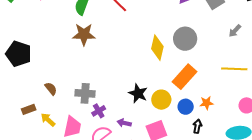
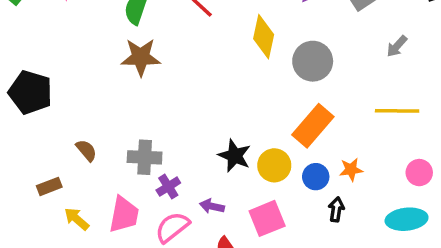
yellow diamond: (157, 48) -> (264, 37), moved
yellow arrow: (48, 120) -> (77, 219), moved

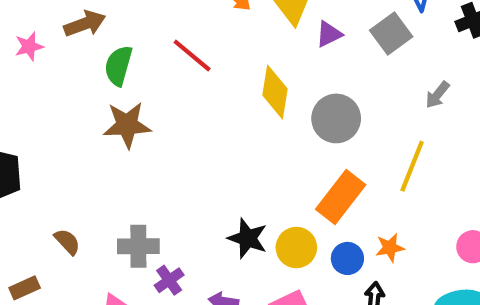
yellow line: (397, 111) -> (412, 166), moved, turned -66

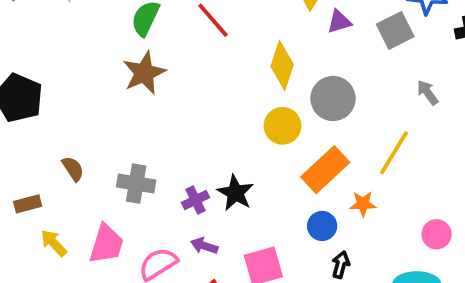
gray arrow: (437, 95) -> (428, 92), turned 96
brown star: (127, 125) -> (144, 73), turned -30
yellow circle: (296, 247) -> (282, 126), moved
orange star: (390, 248) -> (363, 204), moved
purple cross: (169, 280) -> (195, 200), moved

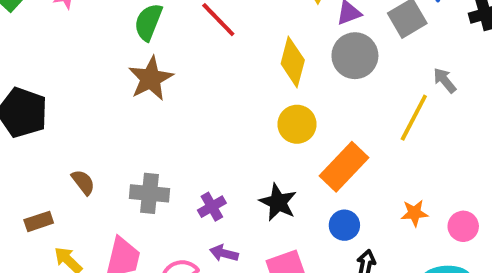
gray circle: (333, 99) -> (355, 56), moved
yellow line: (394, 153) -> (414, 118), moved
black star: (235, 193) -> (278, 202), moved
orange star: (363, 204) -> (414, 213), moved

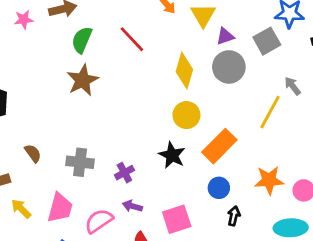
black star: (278, 202) -> (172, 155), moved
orange star: (414, 213) -> (269, 180), size x1.5

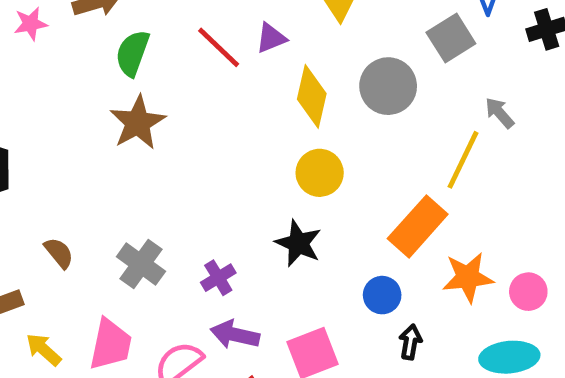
purple triangle: (225, 36) -> (271, 38), moved
orange rectangle: (219, 146) -> (418, 226), moved
gray cross: (80, 162) -> (141, 264), turned 32
purple arrow: (132, 206) -> (235, 335), size x1.4

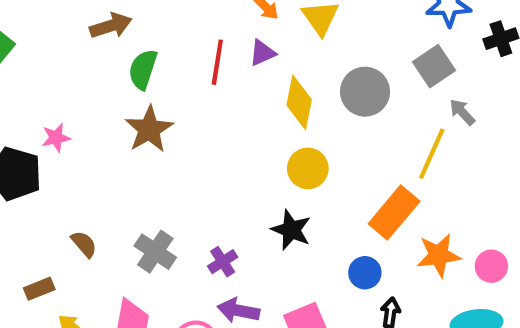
pink star: (31, 24) -> (56, 138), moved
gray square: (451, 38) -> (434, 66), moved
red line: (219, 47) -> (217, 62), turned 57

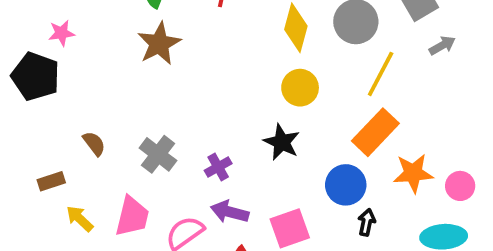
gray arrow: (462, 112) -> (442, 45), turned 100
pink star: (56, 138) -> (61, 33), moved
yellow line: (432, 154) -> (381, 74), moved
blue circle: (365, 273) -> (346, 185), size x1.4

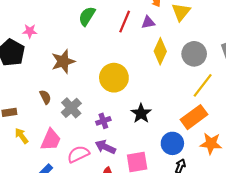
brown star: (159, 44) -> (63, 61), moved
yellow circle: (300, 88) -> (114, 78), moved, size x1.4
brown semicircle: (94, 143) -> (45, 97), moved

